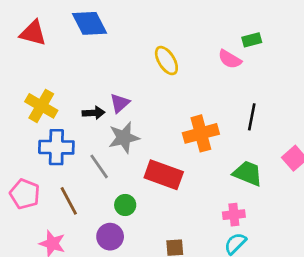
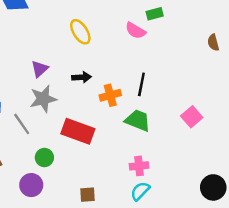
black arrow: (94, 113) -> (82, 77), moved
black line: (252, 117) -> (141, 84), moved
orange cross: (201, 133) -> (110, 95), size x0.7
green trapezoid: (248, 173) -> (138, 120), moved

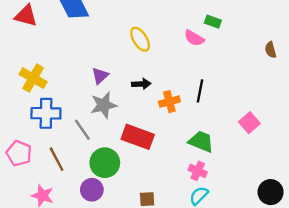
green rectangle: (155, 14) -> (213, 22), turned 35
green trapezoid: (138, 120) -> (201, 142), moved
green circle: (44, 158) -> (105, 163), size x1.6
pink cross: (139, 166) -> (198, 171), turned 30

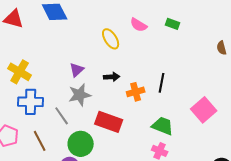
pink semicircle: (194, 38) -> (139, 25), moved
pink square: (249, 123) -> (204, 110), size x1.4

